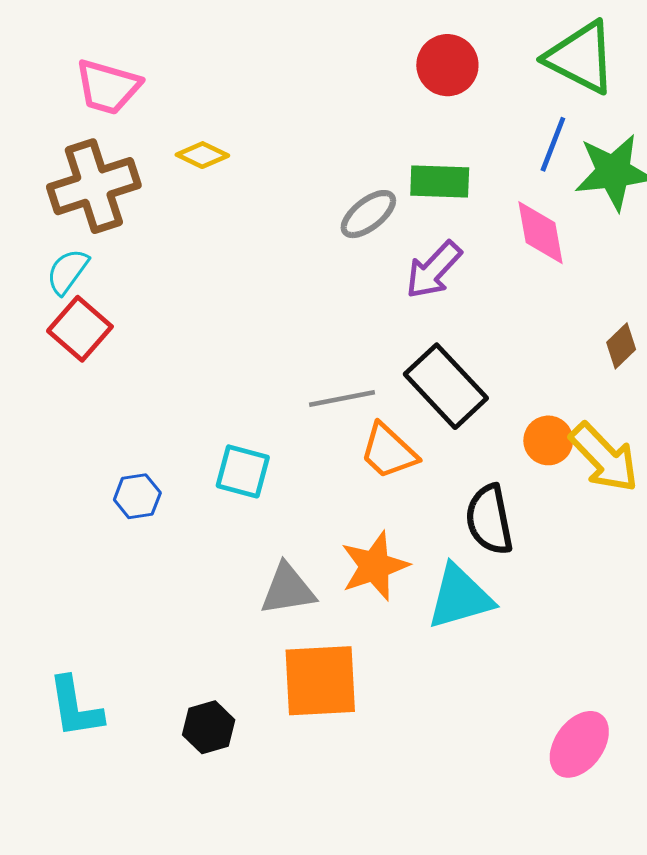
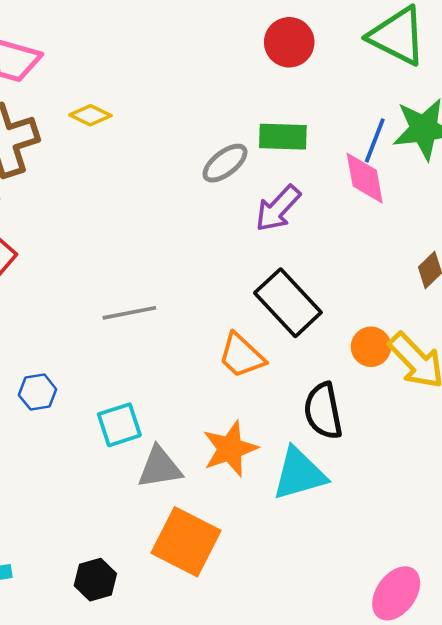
blue line: (553, 144) -> (375, 140), moved
gray line: (342, 399) -> (129, 313), moved
cyan square: (243, 471) -> (119, 425), moved, turned -33
orange square: (320, 681) -> (186, 542), turned 30

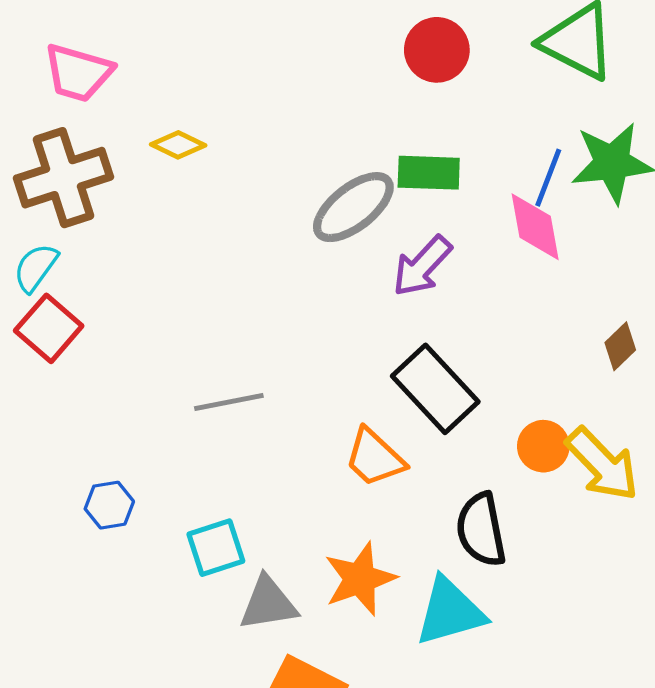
gray ellipse: (225, 163) -> (353, 207), size x1.4

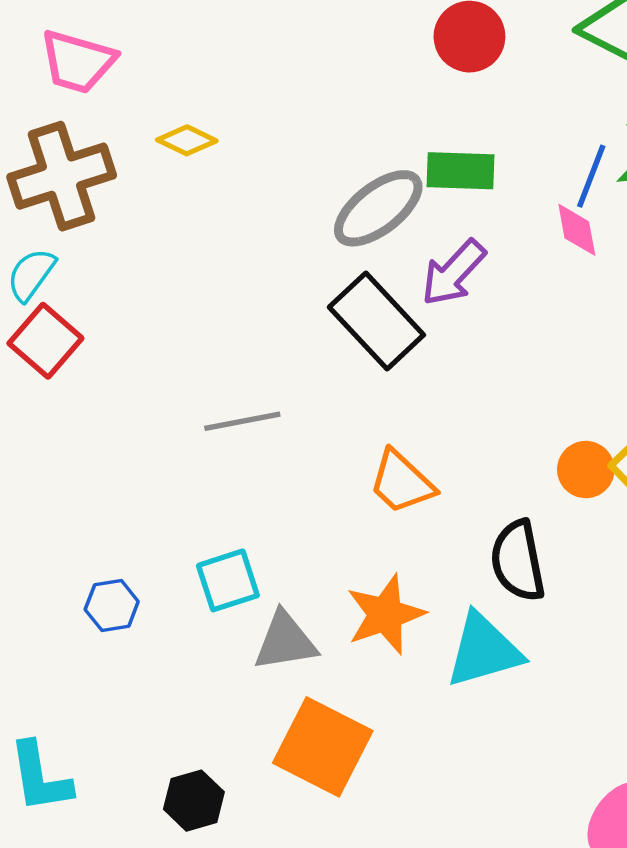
pink diamond: (535, 227) -> (577, 230), size x0.7
black rectangle: (435, 389) -> (376, 321), moved
blue hexagon: (109, 505) -> (112, 606), moved

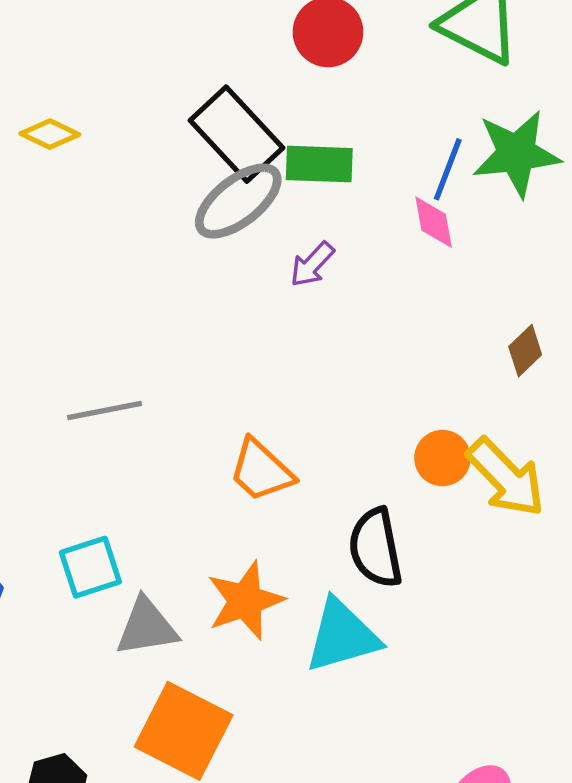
purple arrow: (453, 273) -> (312, 264), size x0.7
black rectangle: (376, 321) -> (236, 134), moved

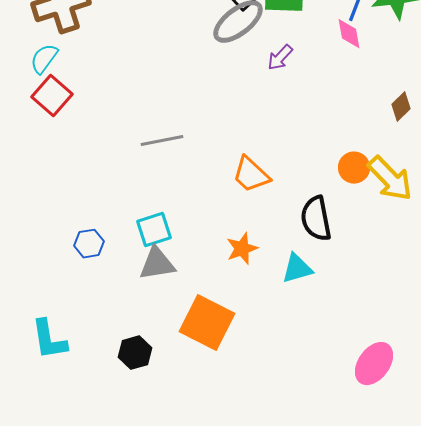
orange star: (245, 601) -> (242, 249), size x0.7
gray triangle: (147, 627) -> (157, 264), moved
cyan triangle: (342, 636) -> (297, 269), size x0.7

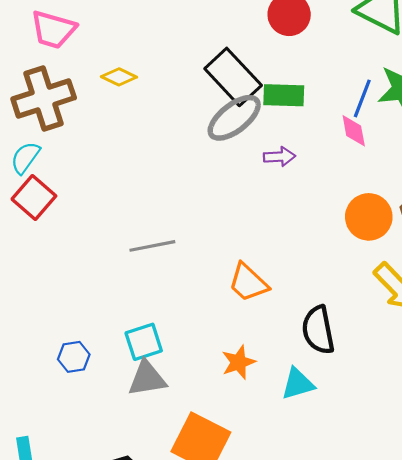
purple arrow: (280, 58) -> (279, 157), turned -136
orange circle: (354, 168) -> (369, 217), moved, size x1.4

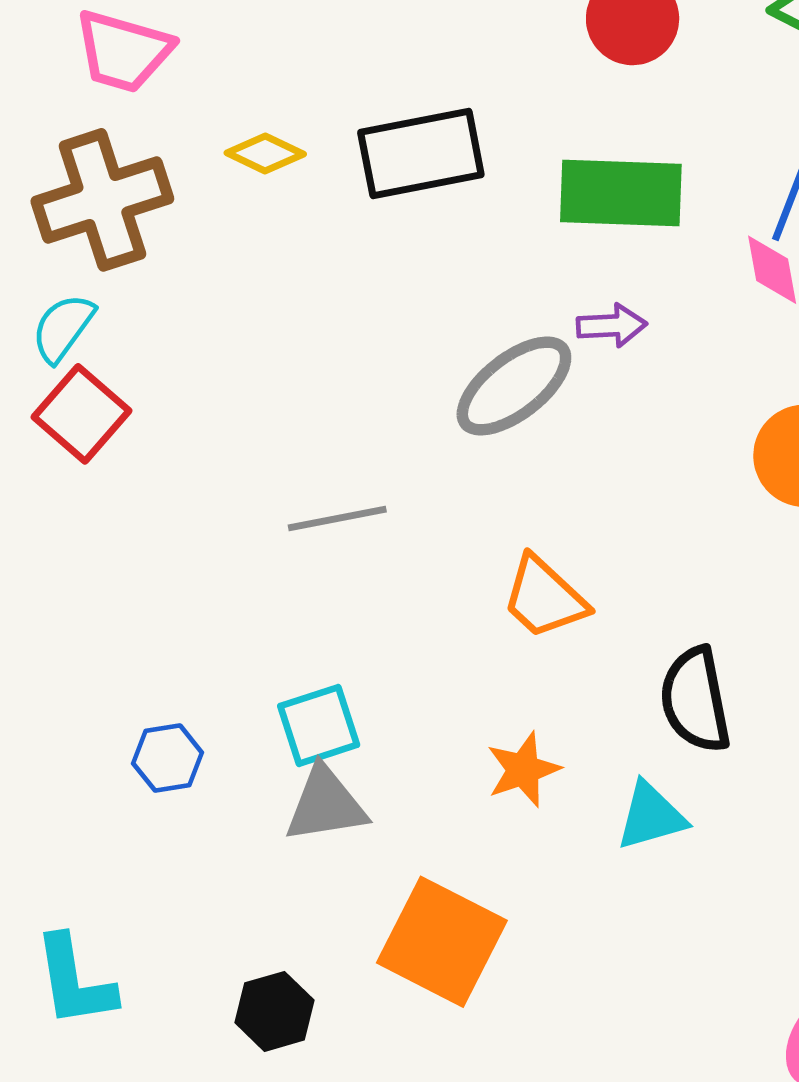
black rectangle: (233, 77) -> (421, 153), moved, turned -58
green rectangle: (284, 95) -> (621, 193), size x1.4
gray ellipse: (234, 118) -> (514, 386), moved

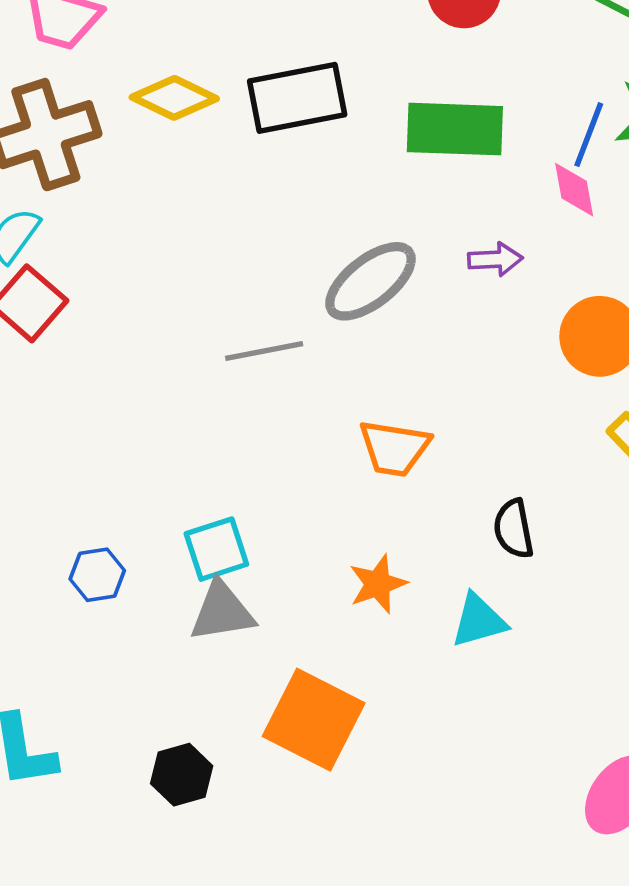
yellow diamond: (265, 153) -> (174, 98), size x1.4
purple arrow: (612, 326) -> (495, 259), moved
gray line: (337, 519) -> (264, 351), moved
orange trapezoid: (544, 598) -> (394, 448), turned -34
black semicircle: (695, 700) -> (514, 529), size x0.7

